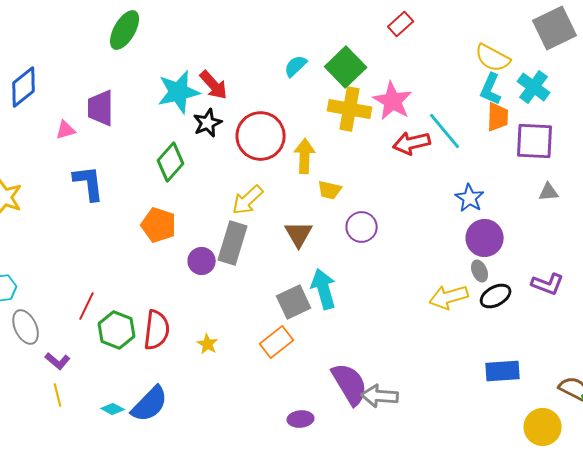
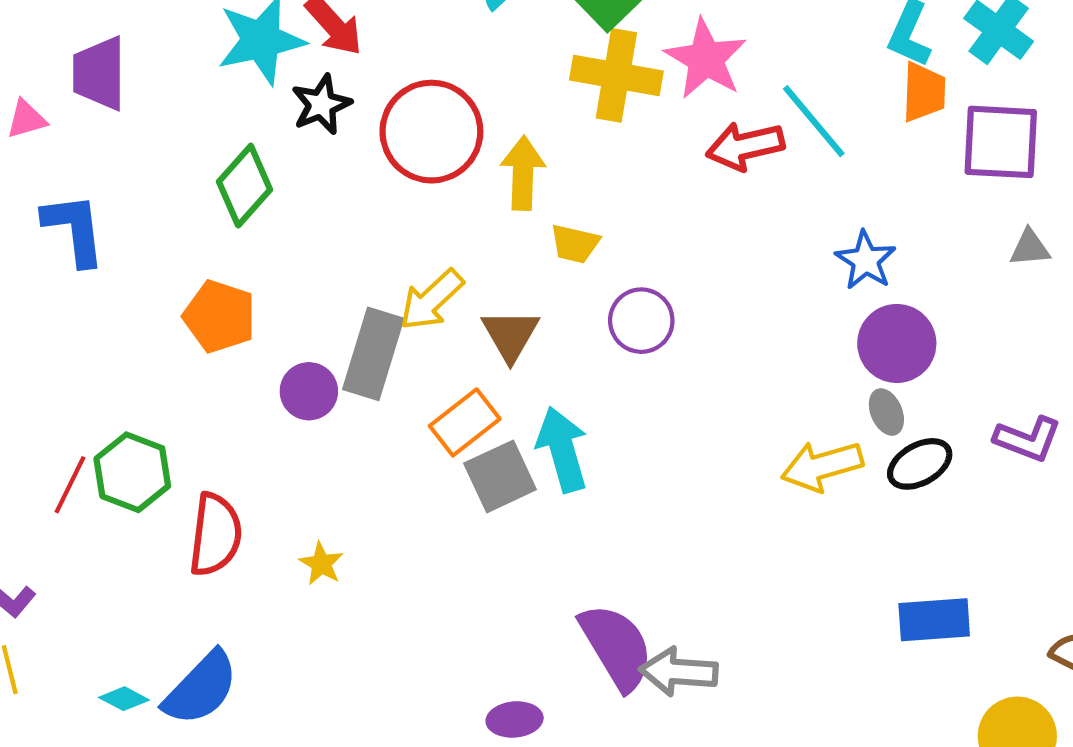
yellow arrow: (248, 200) -> (431, 300), moved
green hexagon: (117, 330) -> (132, 472), moved
orange rectangle: (277, 342) -> (465, 422), moved

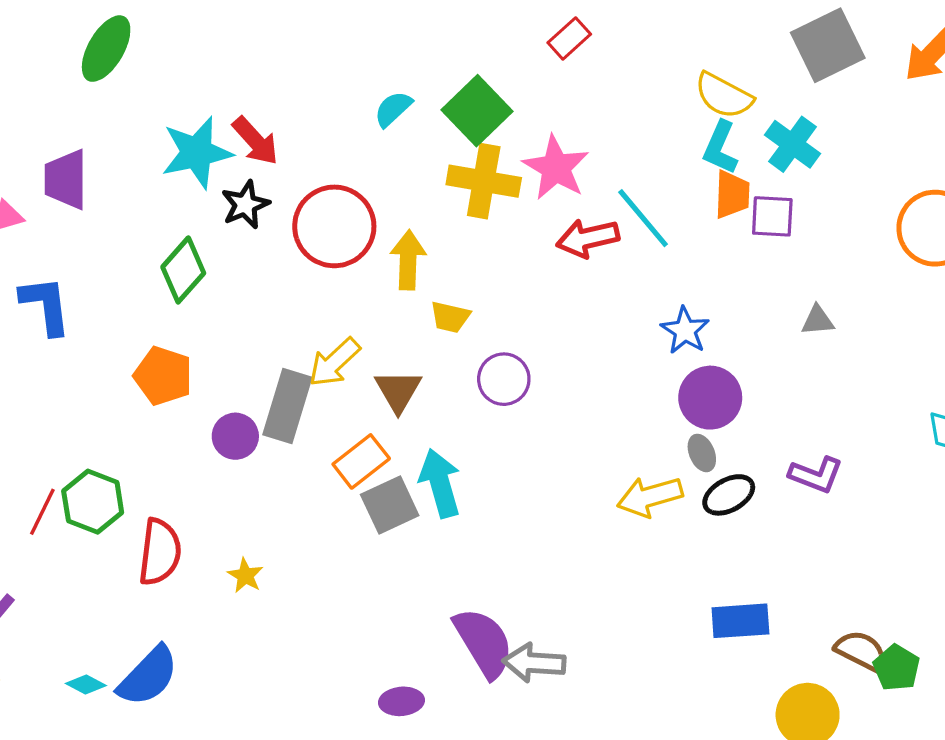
purple square: (1001, 142) -> (772, 216), moved, size x0.7

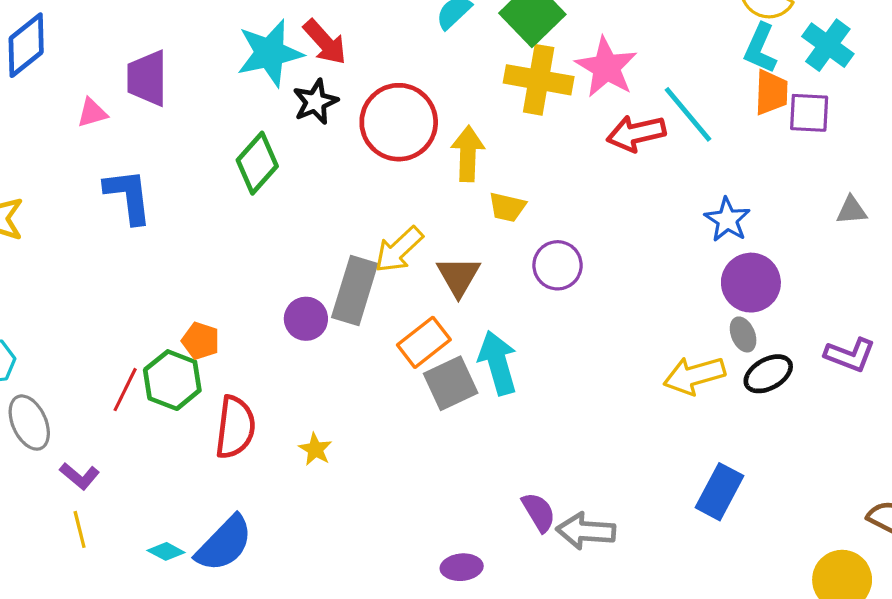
orange pentagon: (163, 376) -> (201, 341), moved, size x0.7
blue rectangle: (740, 621) -> (719, 492), moved, turned -58
purple semicircle: (484, 643) -> (539, 512), size x0.6

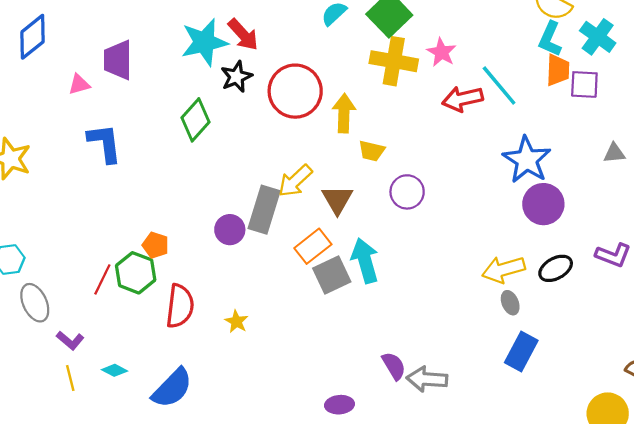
pink star: (606, 67) -> (441, 52), size x0.7
blue star: (727, 220) -> (527, 160), size x1.5
gray ellipse: (743, 334) -> (510, 303), moved
cyan diamond: (166, 551) -> (115, 370), moved

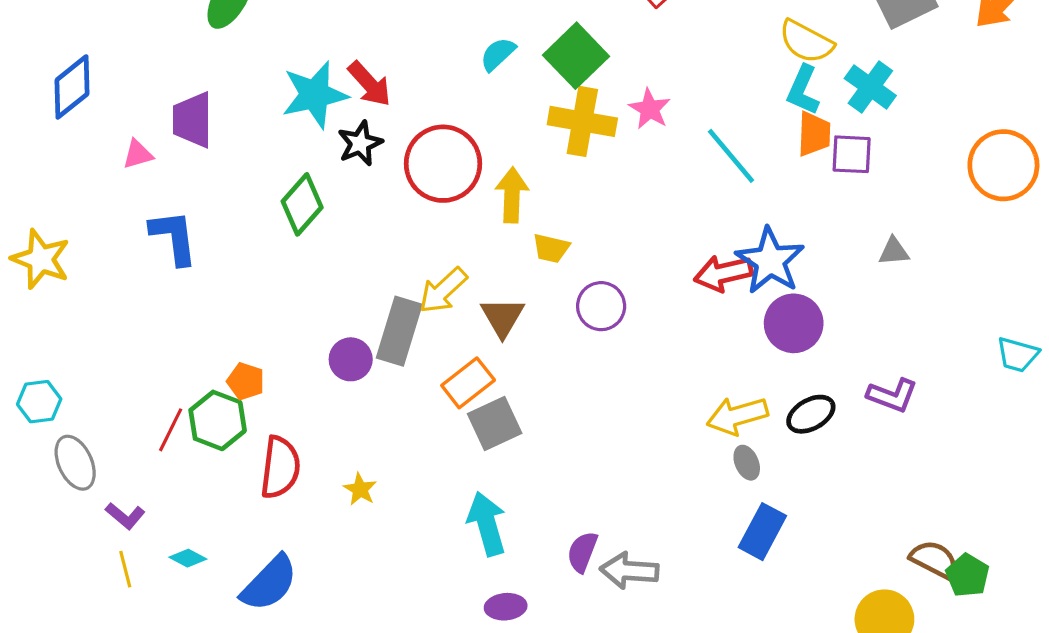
red arrow: (463, 99) -> (723, 273), moved
cyan arrow: (365, 261) -> (487, 524), moved
purple semicircle: (394, 366) -> (582, 552), turned -128

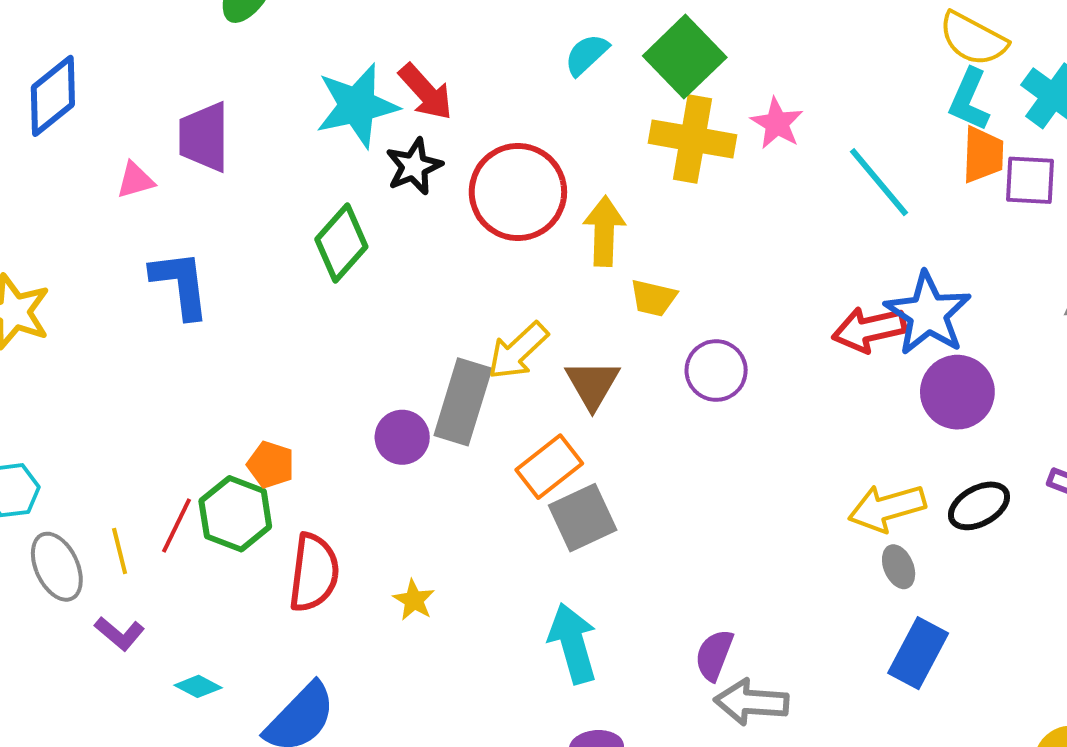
purple semicircle: (582, 552) -> (714, 655), moved
yellow line: (125, 569) -> (120, 551), moved

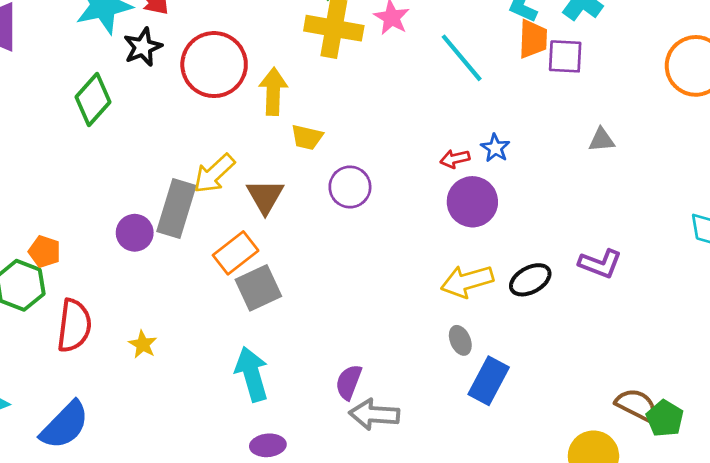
blue star: (928, 314) -> (495, 148), size x0.5
red arrow: (869, 329) -> (455, 159), size x0.6
purple circle: (957, 392) -> (472, 202), moved
gray ellipse: (899, 567) -> (460, 340), moved

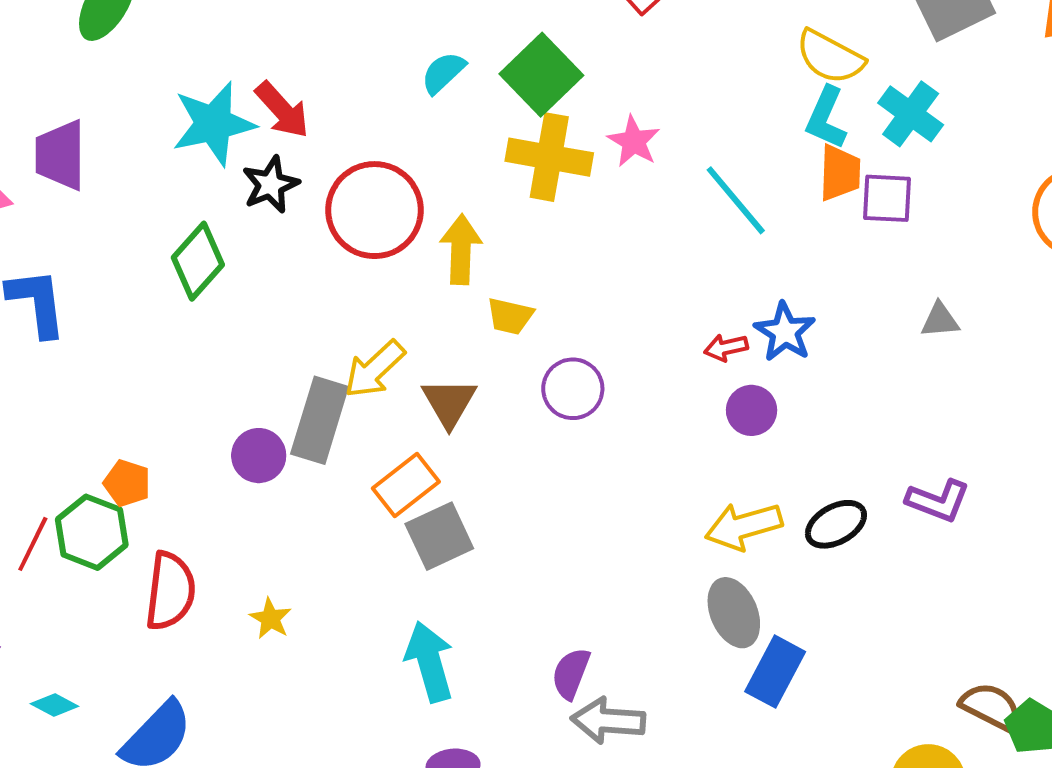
blue star: (495, 148) -> (785, 332), size x1.4
purple circle: (472, 202) -> (752, 410), size x0.7
gray ellipse: (460, 340) -> (734, 613), size x1.6

